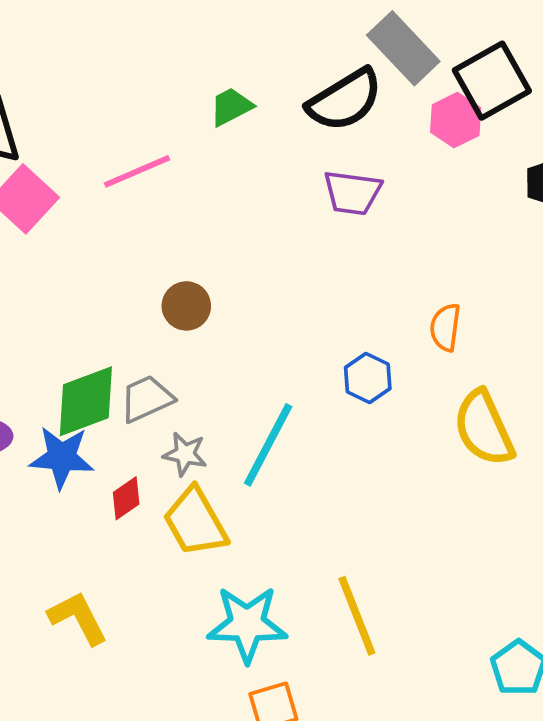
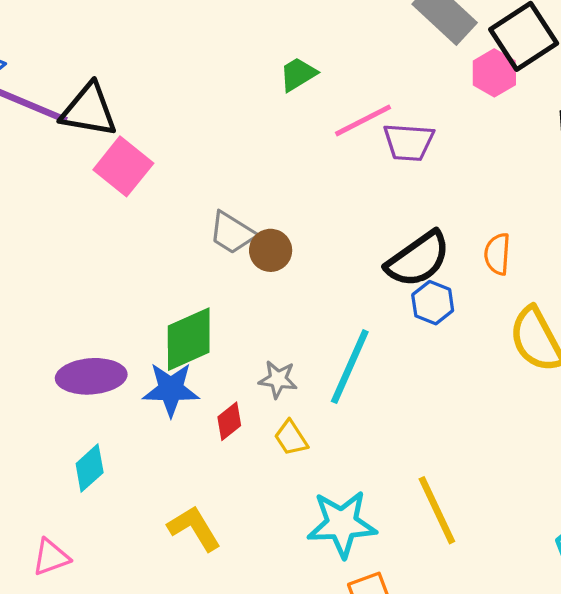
black semicircle: (345, 100) -> (418, 259), moved
pink line: (137, 171) -> (363, 120), moved
gray trapezoid: (147, 399) -> (232, 233), moved, turned -120
yellow trapezoid: (195, 522) -> (291, 438), size x0.6

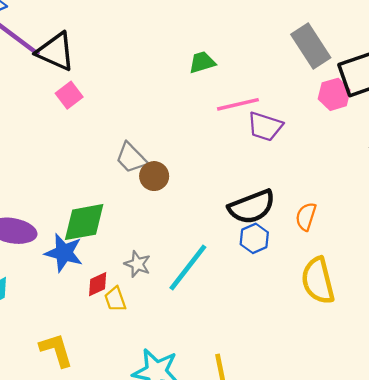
pink square: (123, 166) -> (69, 95), size x0.7
yellow trapezoid: (291, 438) -> (115, 299), moved

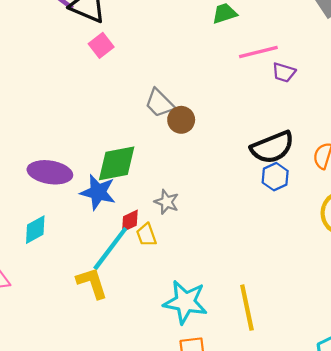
purple trapezoid: (265, 126) -> (284, 72), size x0.7
cyan line: (188, 267) -> (110, 249), moved

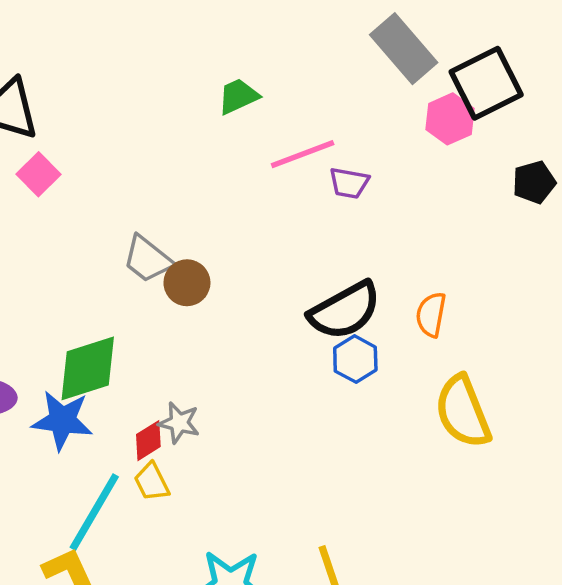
red diamond: (130, 221) -> (148, 441), moved

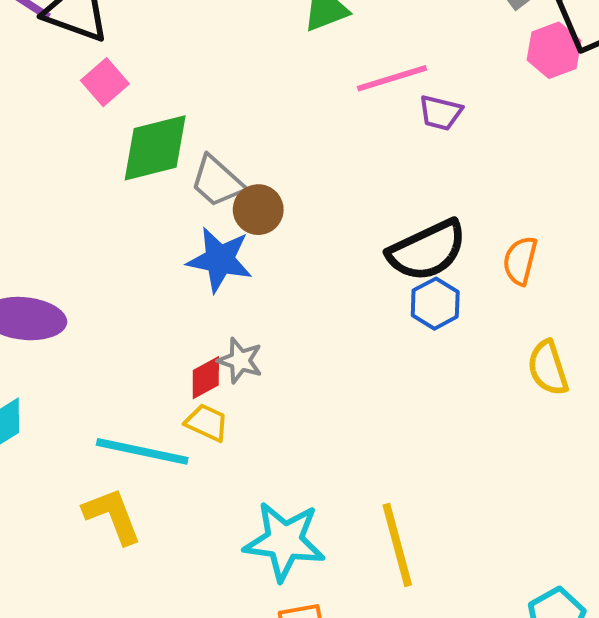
green diamond: (88, 368) -> (155, 148), moved
yellow semicircle: (463, 412) -> (548, 368), size x0.7
blue star: (62, 420) -> (220, 260), moved
yellow trapezoid: (152, 482) -> (207, 423), turned 138
cyan line: (94, 512) -> (142, 451), turned 68

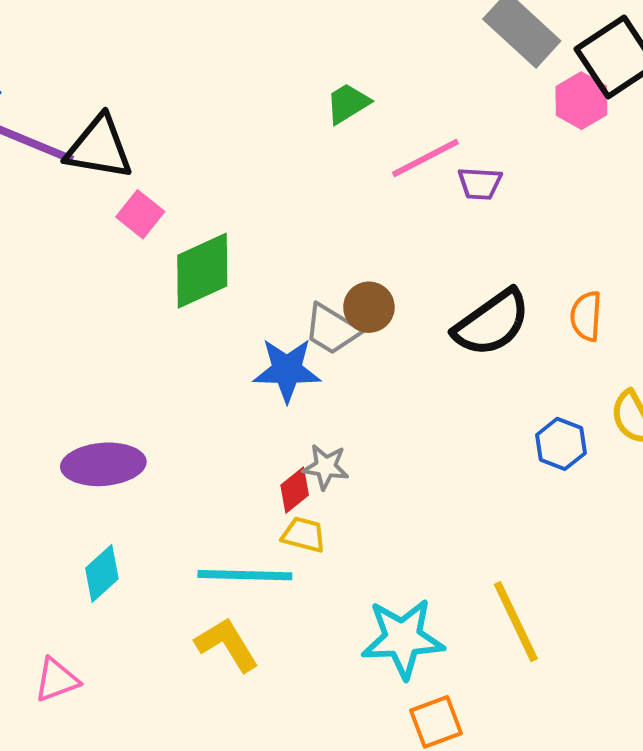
gray trapezoid: (217, 181) -> (332, 329), moved
brown circle: (258, 210) -> (369, 307), moved
blue hexagon: (435, 304) -> (561, 444), moved

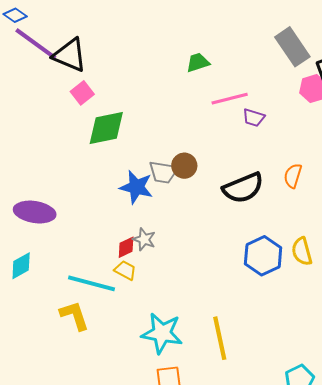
orange semicircle: (586, 316) -> (293, 176), moved
gray trapezoid: (332, 329) -> (163, 172), turned -36
blue hexagon: (561, 444) -> (263, 256), size x1.5

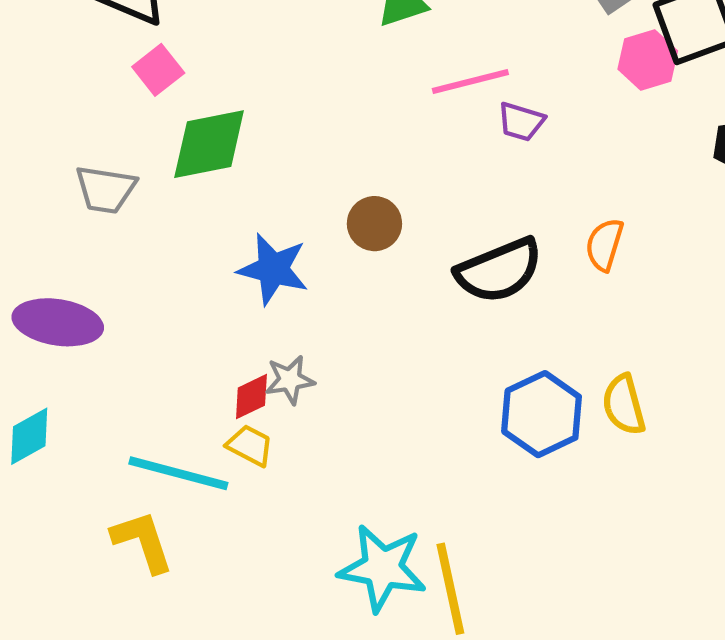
gray trapezoid: (163, 172) -> (106, 189), moved
gray star: (144, 239) -> (290, 380), turned -30
cyan star: (162, 333) -> (382, 568), moved

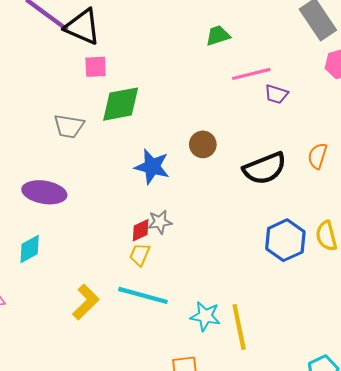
pink square: (158, 70) -> (96, 67), turned 35
yellow trapezoid: (250, 445) -> (140, 255), turned -95
cyan line: (178, 473) -> (143, 295), moved
yellow L-shape: (143, 541) -> (86, 302), turned 63
cyan star: (382, 568) -> (205, 316), size x0.7

